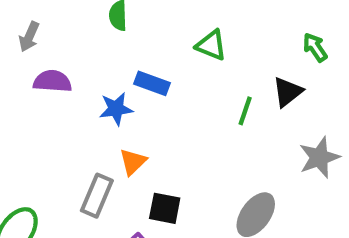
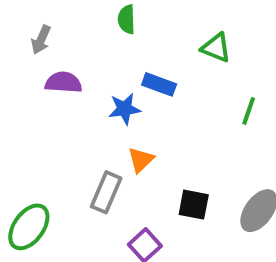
black square: (165, 208) -> (194, 205), moved

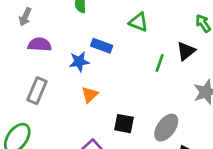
gray rectangle: (106, 192) -> (37, 91), moved

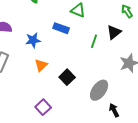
blue rectangle: (102, 46) -> (61, 28), moved
black square: (124, 124) -> (67, 77), moved, turned 35

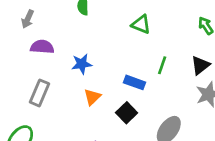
blue rectangle: (61, 28) -> (134, 82), moved
black triangle: (114, 32) -> (200, 65), moved

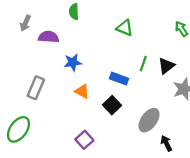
purple semicircle: (42, 47) -> (49, 37), moved
black triangle: (200, 65) -> (166, 66), moved
orange triangle: (92, 97) -> (82, 91), turned -49

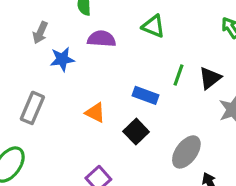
gray arrow: (25, 23) -> (40, 33), moved
purple semicircle: (49, 37) -> (102, 39), moved
blue star: (73, 62) -> (62, 59), moved

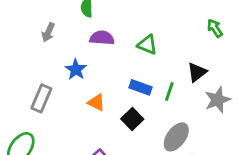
green triangle: (153, 26) -> (147, 45), moved
blue star: (62, 59) -> (76, 69), moved, turned -30
green line: (179, 75) -> (169, 91), moved

